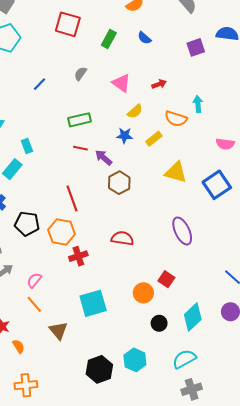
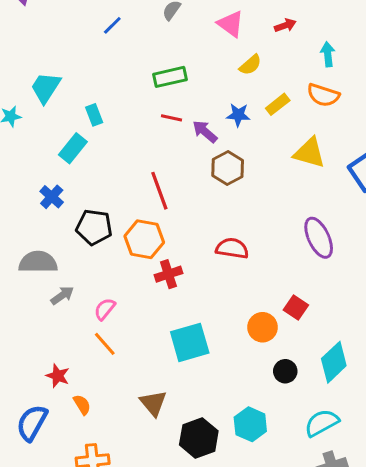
cyan arrow: (198, 104) -> (328, 54), moved
orange semicircle: (176, 119) -> (323, 95), moved
blue star: (124, 136) -> (238, 115), moved
brown triangle: (58, 331) -> (153, 403), moved

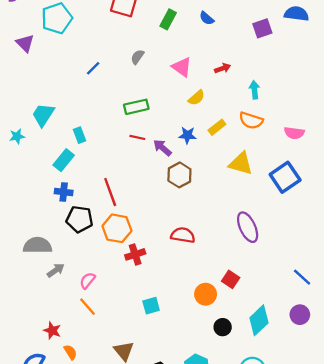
red line: (159, 191) -> (110, 192), moved
blue cross: (52, 197) -> (64, 192), moved, turned -36
cyan square: (190, 342) -> (151, 306), size x0.6

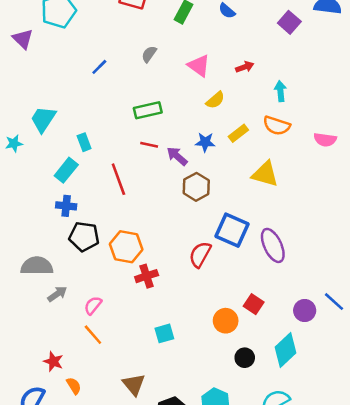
purple square: (262, 28) -> (289, 22), turned -30
blue square: (285, 177) -> (232, 230), moved, turned -32
red line: (110, 192) -> (118, 179), moved
red semicircle: (183, 235) -> (200, 254), turned -70
purple circle: (300, 315) -> (305, 311), moved

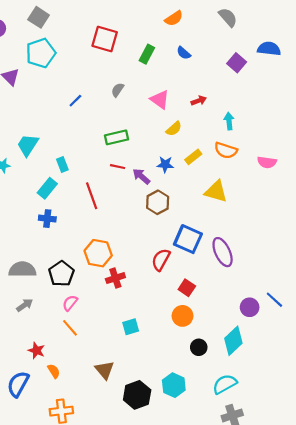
black pentagon: (84, 237) -> (61, 274), moved, turned 30
gray arrow: (57, 294) -> (25, 305), moved
red square: (254, 304) -> (187, 288), moved

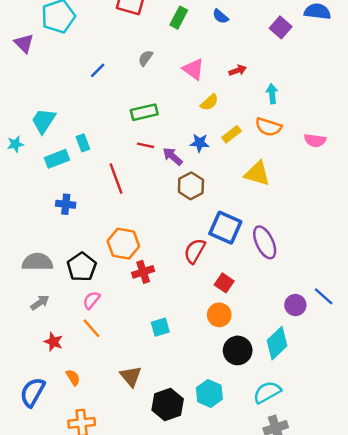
cyan rectangle: (47, 188) -> (57, 159), moved, turned 30
black circle: (199, 347) -> (238, 350), size x1.5
red star: (36, 351) -> (53, 342), moved

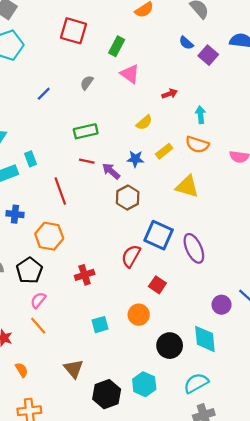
blue semicircle: (220, 16) -> (186, 43), moved
pink triangle: (193, 69) -> (130, 74), moved
orange hexagon: (123, 244) -> (49, 236), moved
orange circle: (219, 315) -> (139, 315), moved
cyan diamond: (277, 343) -> (205, 339), turned -52

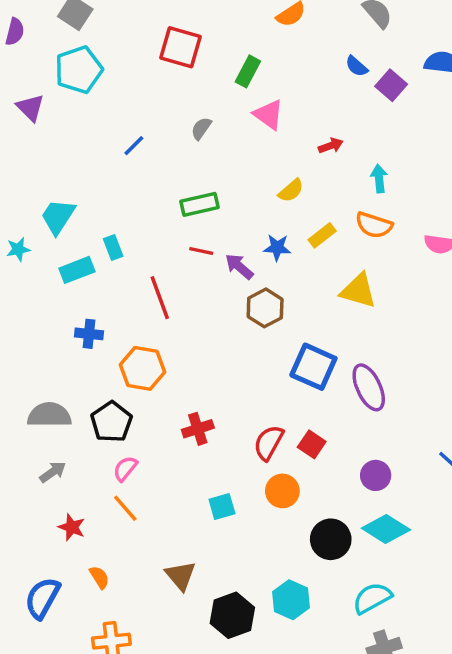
red semicircle: (131, 256) -> (269, 443), moved
purple circle: (222, 305) -> (376, 475), moved
cyan diamond: (205, 339) -> (386, 529), turned -52

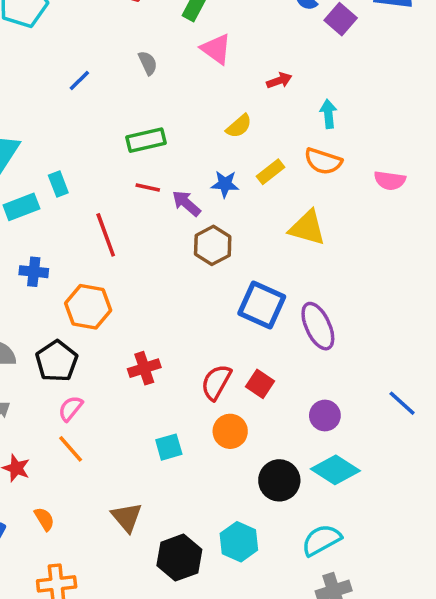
gray semicircle: (201, 128) -> (148, 63), turned 120

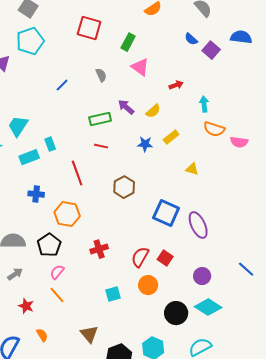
orange semicircle: (323, 161) -> (214, 129), moved
purple arrow: (186, 203) -> (126, 107), moved
yellow triangle: (307, 228) -> (192, 169), size x0.6
brown hexagon: (213, 245) -> (124, 187), moved

